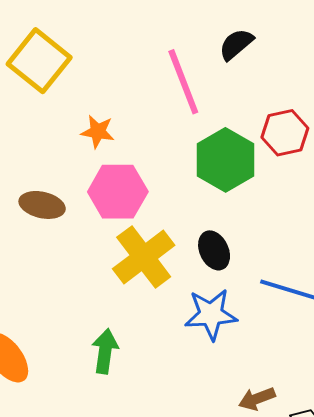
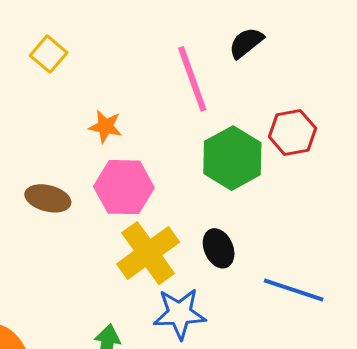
yellow square: (39, 61) -> (49, 54), size x0.6
blue star: (211, 314) -> (180, 314), moved

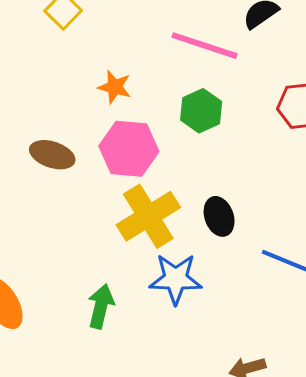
pink line: (192, 79) -> (205, 46), turned -56
green hexagon: (232, 158) -> (201, 111), moved, size x0.7

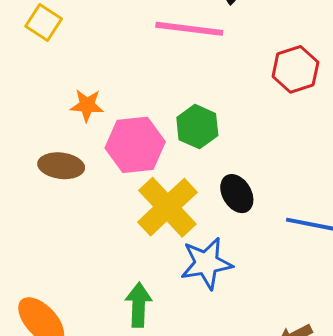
orange star: (115, 87) -> (87, 105), moved
green hexagon: (201, 111) -> (197, 127), moved

